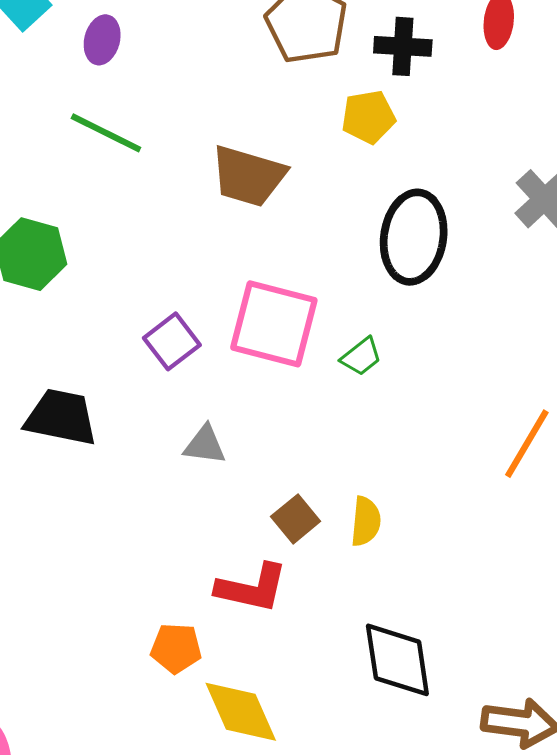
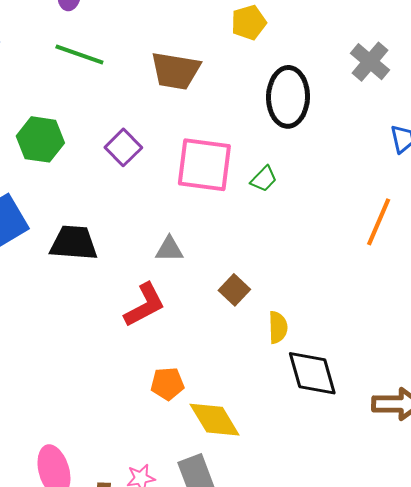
purple square: (172, 341) -> (123, 147), moved
yellow semicircle: (366, 521) -> (278, 327), moved
red L-shape: (252, 588) -> (145, 305), moved, turned -33

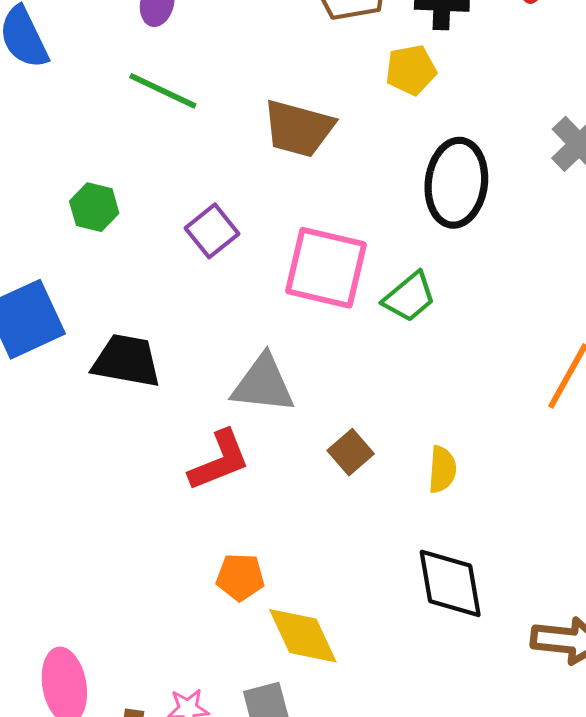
green hexagon: (40, 139) -> (94, 207), size x0.7
green trapezoid: (264, 179) -> (409, 297), size x1.4
gray triangle: (169, 249) -> (263, 384), size x1.6
yellow semicircle: (278, 327) -> (442, 469), moved

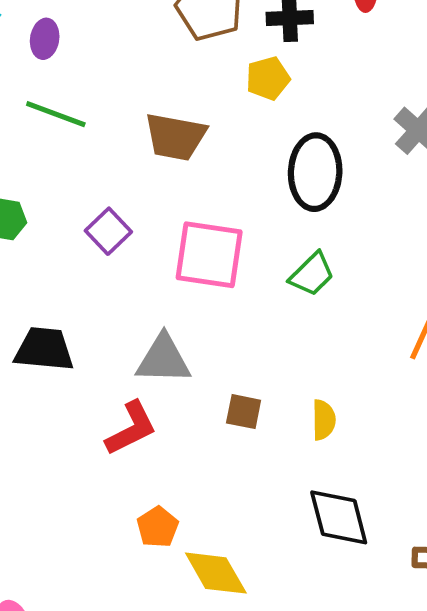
green trapezoid: (409, 297) -> (312, 274), moved
brown square: (351, 452) -> (244, 412), turned -33
orange pentagon: (240, 577) -> (158, 527), turned -30

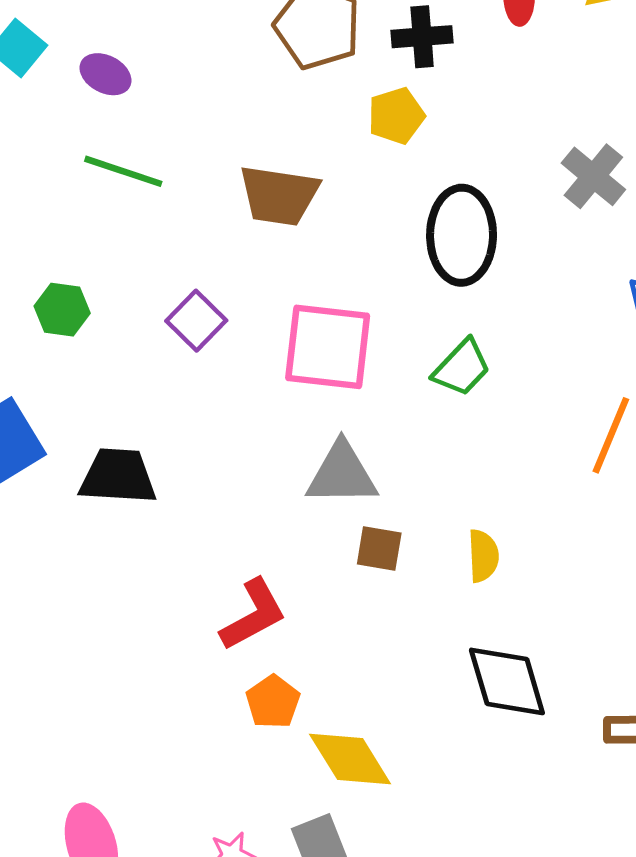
purple ellipse: (45, 39) -> (105, 74), turned -69
gray triangle: (163, 359) -> (342, 474), moved
red L-shape: (131, 428) -> (253, 615), moved

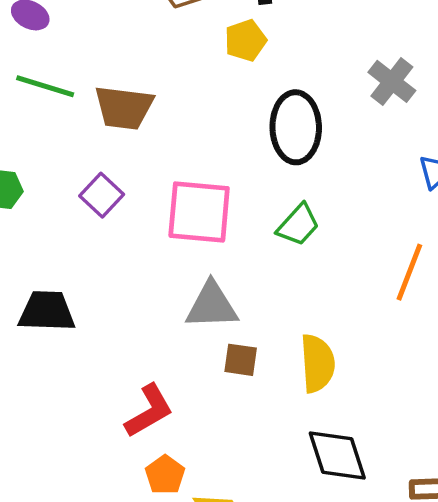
brown trapezoid: (279, 195) -> (124, 108), moved
yellow semicircle: (483, 556) -> (318, 363), size x1.5

